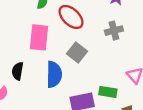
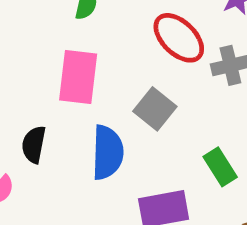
red ellipse: (71, 17) -> (179, 38), moved
green rectangle: (108, 92) -> (220, 167), moved, turned 48

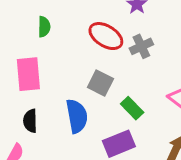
pink rectangle: (78, 77) -> (28, 74), moved
green rectangle: (220, 167) -> (132, 108), moved

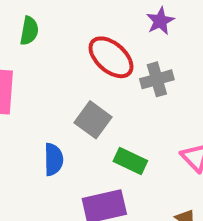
green rectangle: (132, 108) -> (130, 161), turned -30
blue semicircle: (77, 116) -> (54, 159), size x0.7

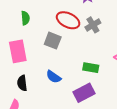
gray square: (93, 120) -> (53, 41), moved
blue semicircle: (54, 159) -> (54, 77), turned 140

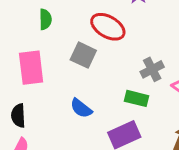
gray cross: (93, 25) -> (152, 69), moved
black semicircle: (22, 83) -> (18, 116), moved

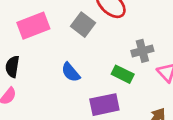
pink rectangle: (31, 68) -> (33, 26), turned 64

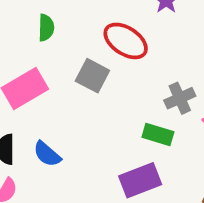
blue semicircle: (71, 72) -> (47, 154), moved

